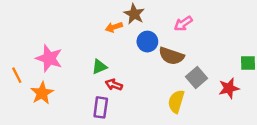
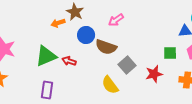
green triangle: (99, 67) -> (46, 56), size x1.6
red arrow: (114, 85) -> (69, 61), moved
yellow semicircle: (176, 101) -> (110, 85), turned -54

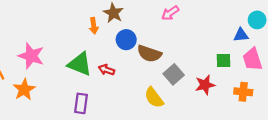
pink arrow: (116, 20) -> (170, 13), moved
orange arrow: (58, 23) -> (94, 26), turned -80
green triangle: (46, 56) -> (80, 64), turned 45

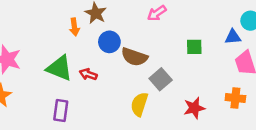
green square: (223, 61) -> (194, 47), moved
red star: (205, 85) -> (194, 108), moved
yellow semicircle: (154, 98) -> (139, 104), turned 55

